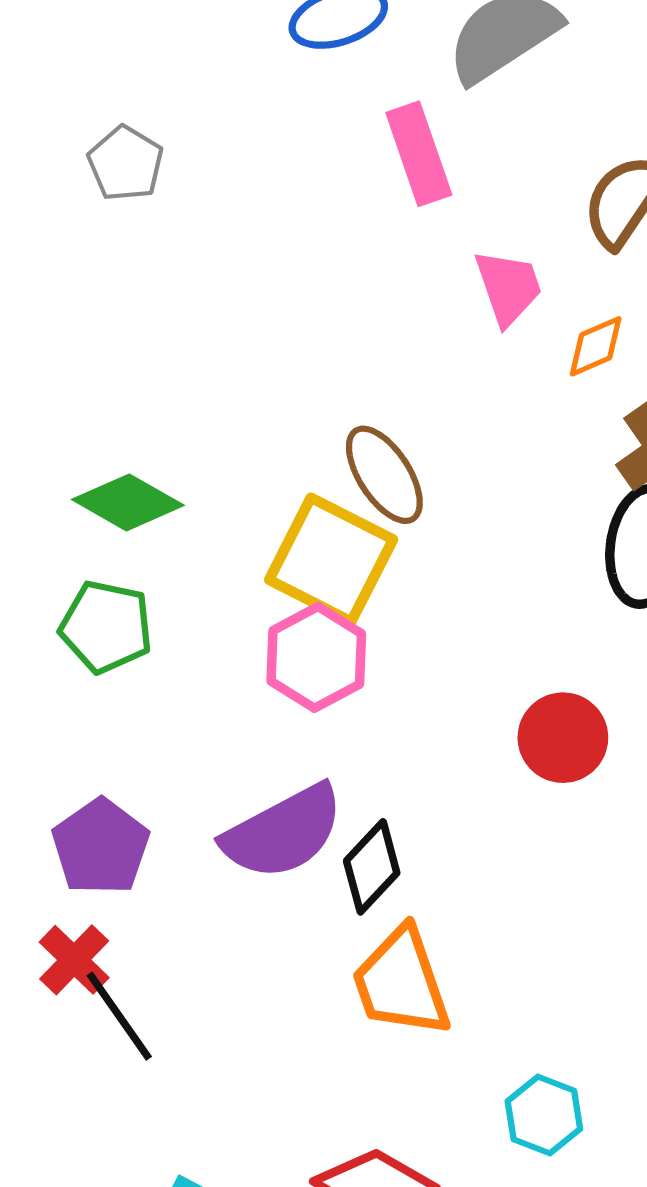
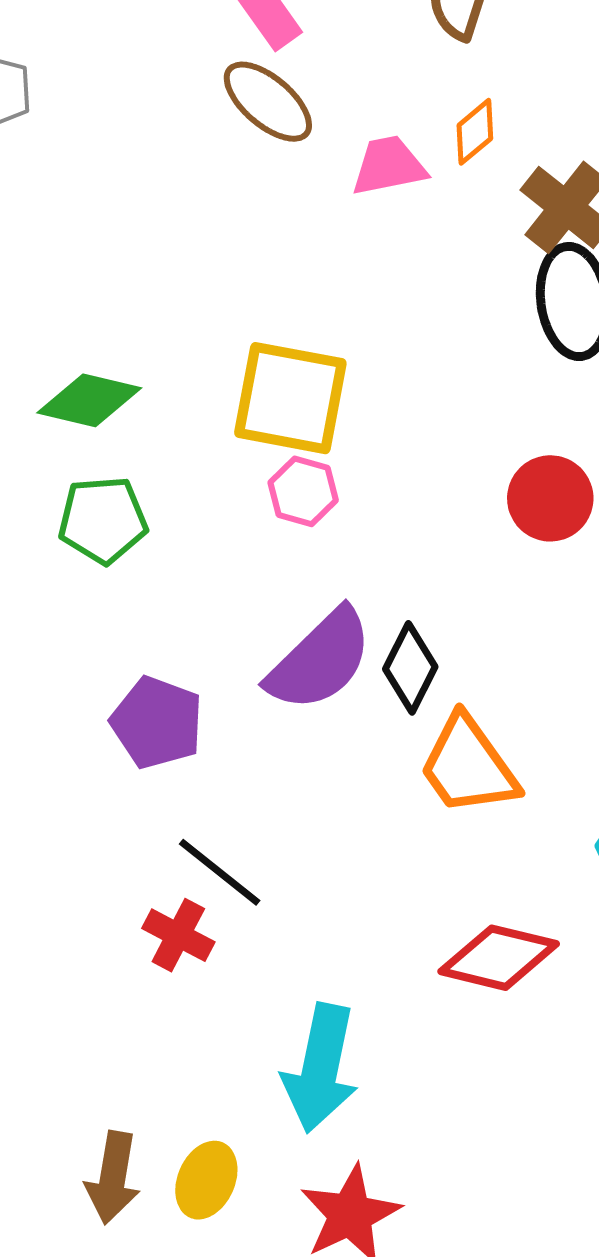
pink trapezoid: (508, 287) -> (389, 166), moved, turned -66
brown ellipse: (384, 475) -> (268, 102), moved
pink hexagon: (316, 657) -> (303, 491), size x0.7
red cross: (74, 960) -> (178, 935), moved

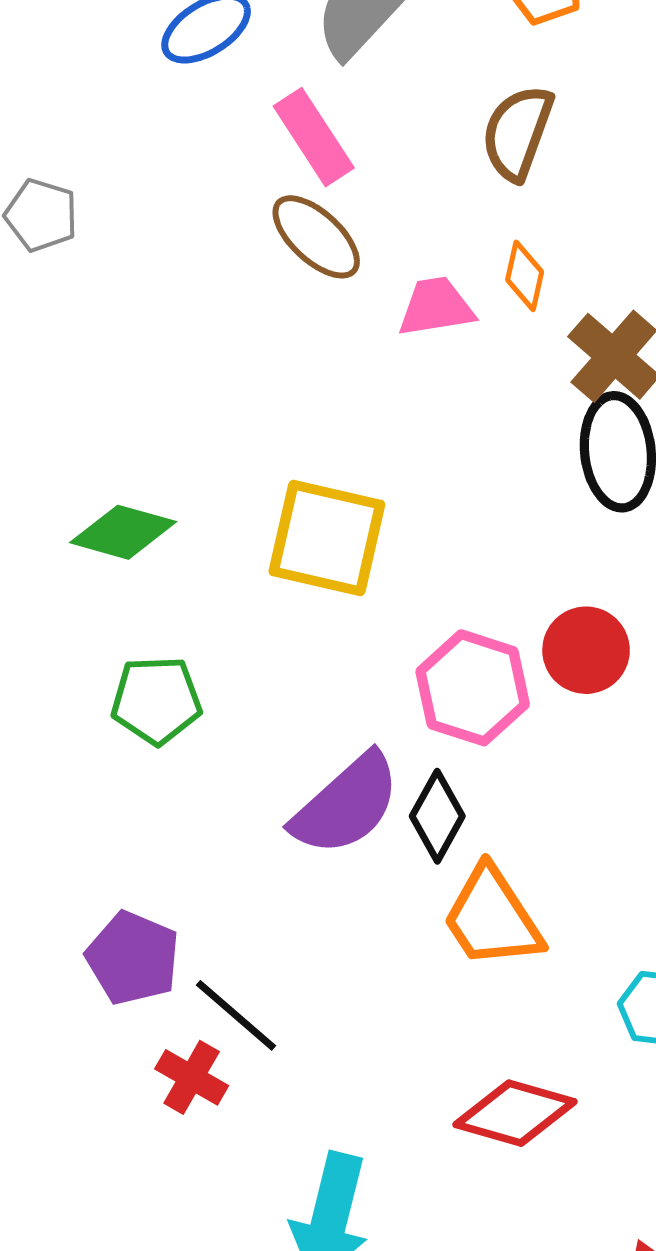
orange diamond: (475, 132) -> (525, 276), turned -40
pink hexagon: (303, 491) -> (473, 688), moved, size x1.6
green pentagon: (103, 520) -> (156, 700), moved
purple pentagon: (157, 723) -> (133, 958), moved

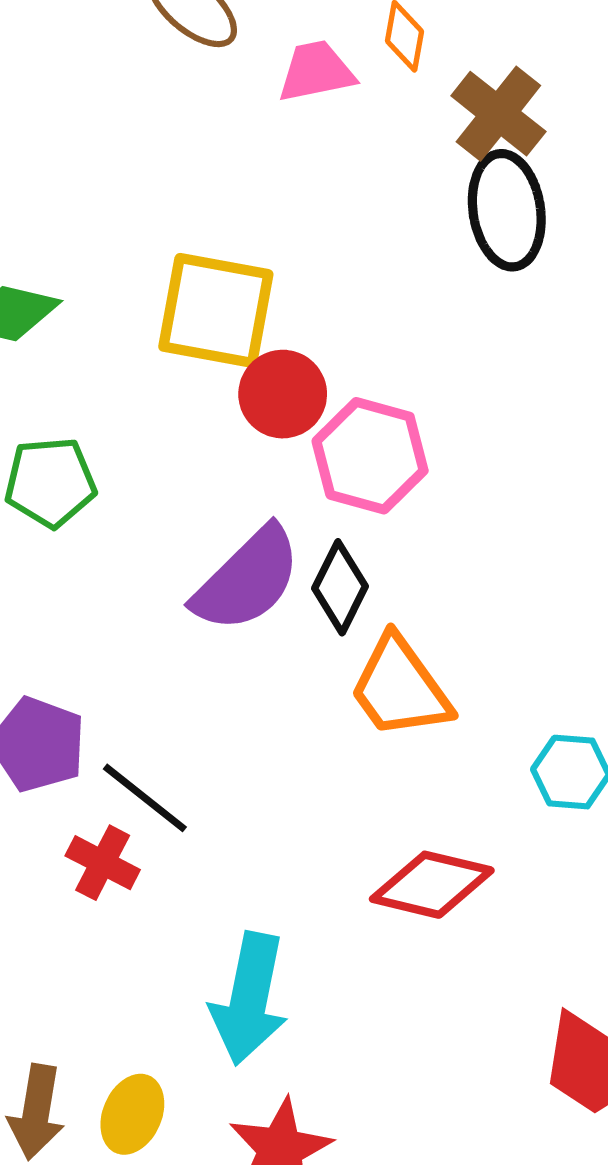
red circle: (586, 650) -> (283, 394), moved

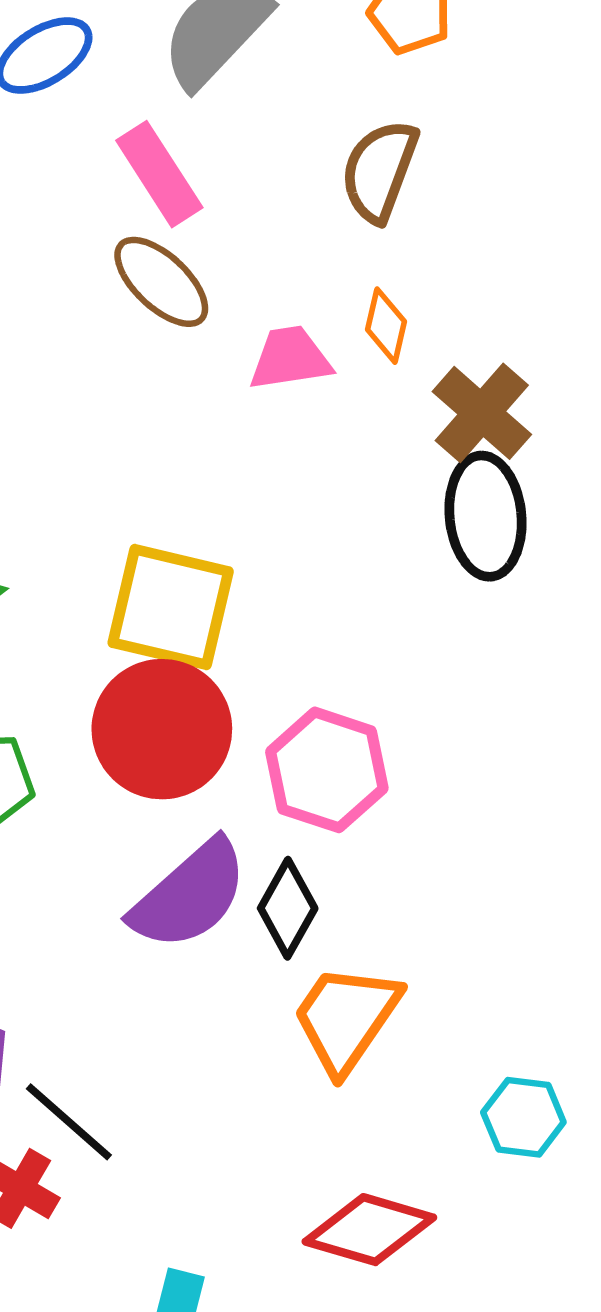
red circle: (283, 394) -> (162, 729), moved, size x1.5
orange trapezoid: (400, 688) -> (346, 1018), turned 67

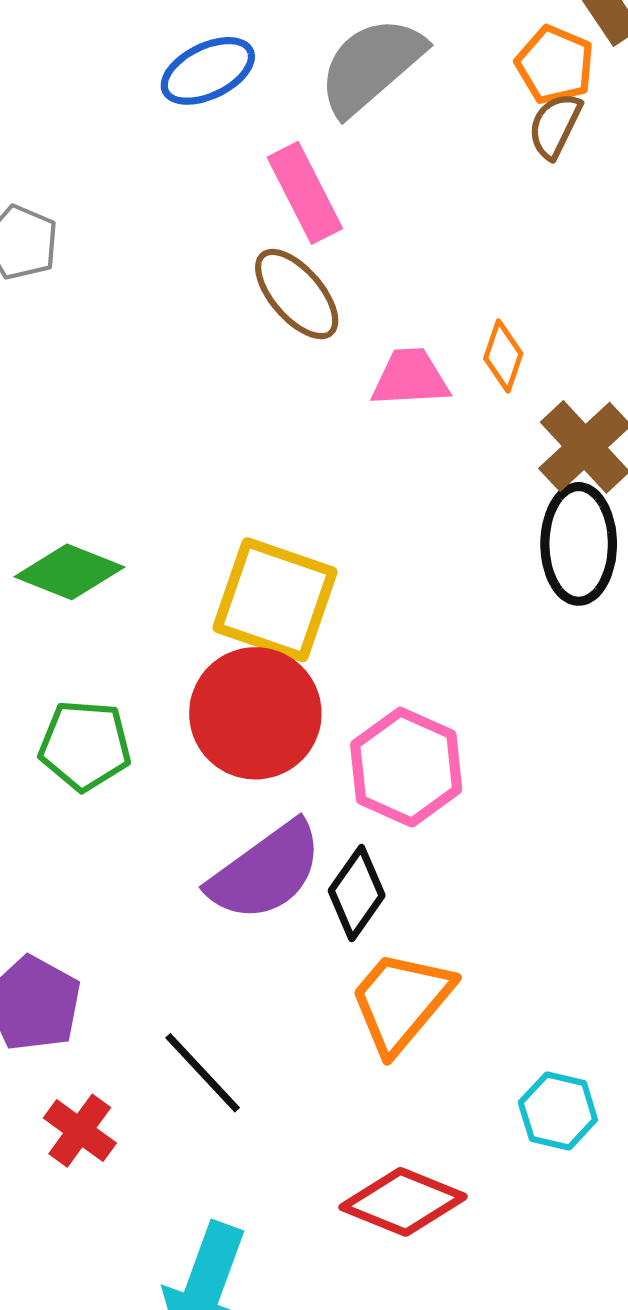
brown semicircle: (379, 171) -> (555, 126), moved, size x0.7
black line: (69, 1122) -> (203, 1073), moved

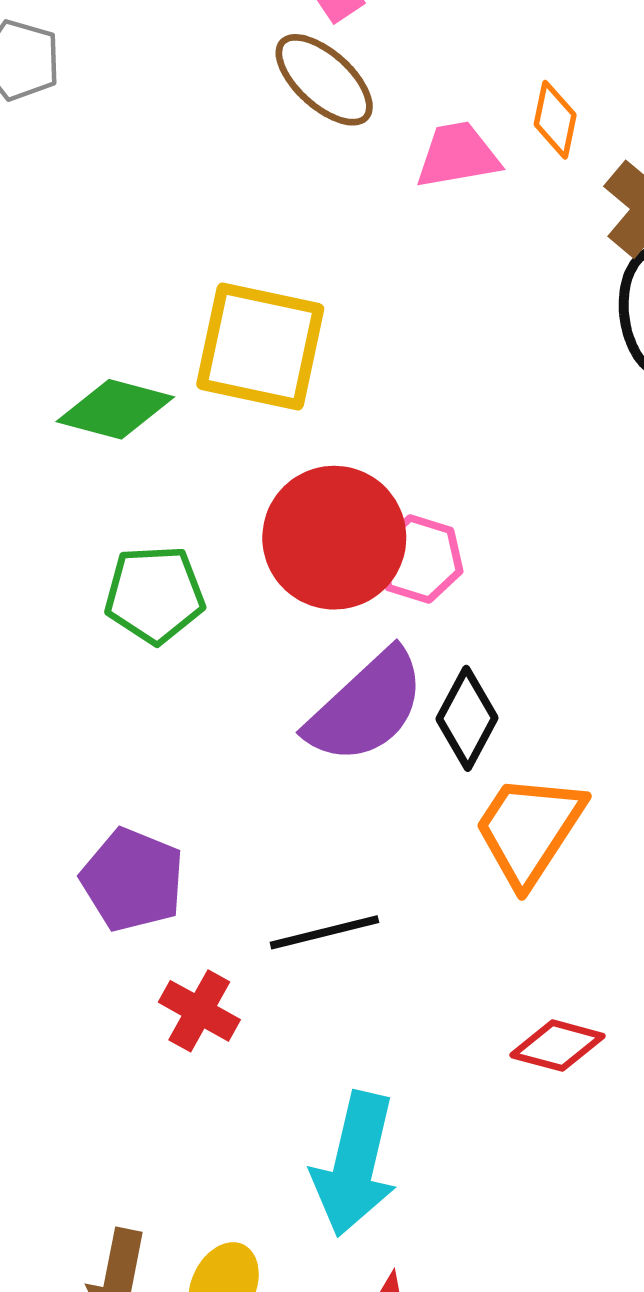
yellow square: (275, 600) -> (260, 346), moved
pink hexagon: (406, 767) -> (419, 559), moved, size x0.7
black line: (203, 1073) -> (324, 932), turned -54
red diamond: (403, 1202) -> (557, 1046), size x0.7

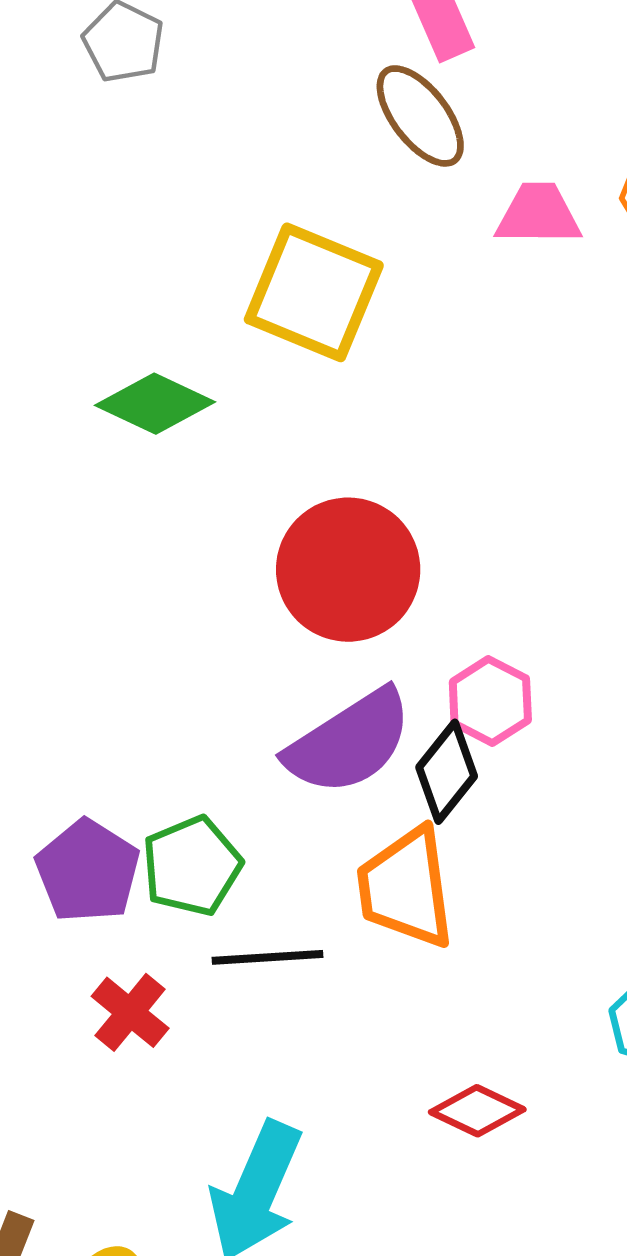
yellow square: (260, 346) -> (314, 292), moved
pink hexagon: (419, 559) -> (490, 701), moved
green pentagon: (155, 594) -> (192, 866), moved, turned -30
orange trapezoid: (529, 830) -> (406, 888), moved, turned -51

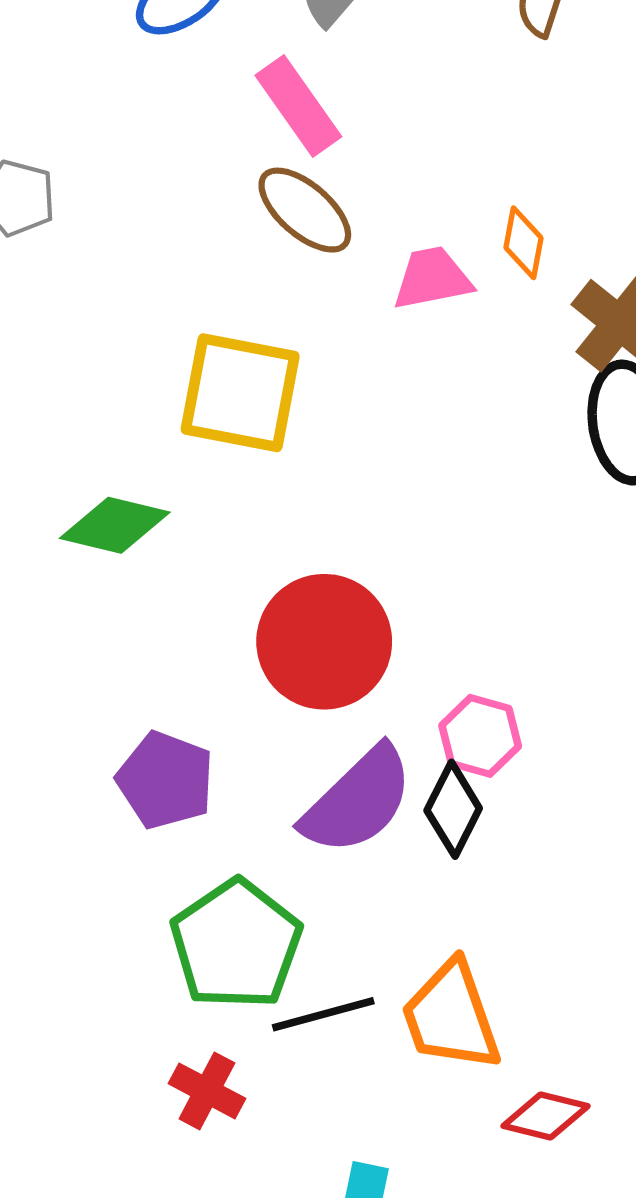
green pentagon: (192, 866) -> (236, 944), size x1.4
purple pentagon: (88, 871) -> (165, 780), moved
orange trapezoid: (406, 888) -> (451, 1016), moved

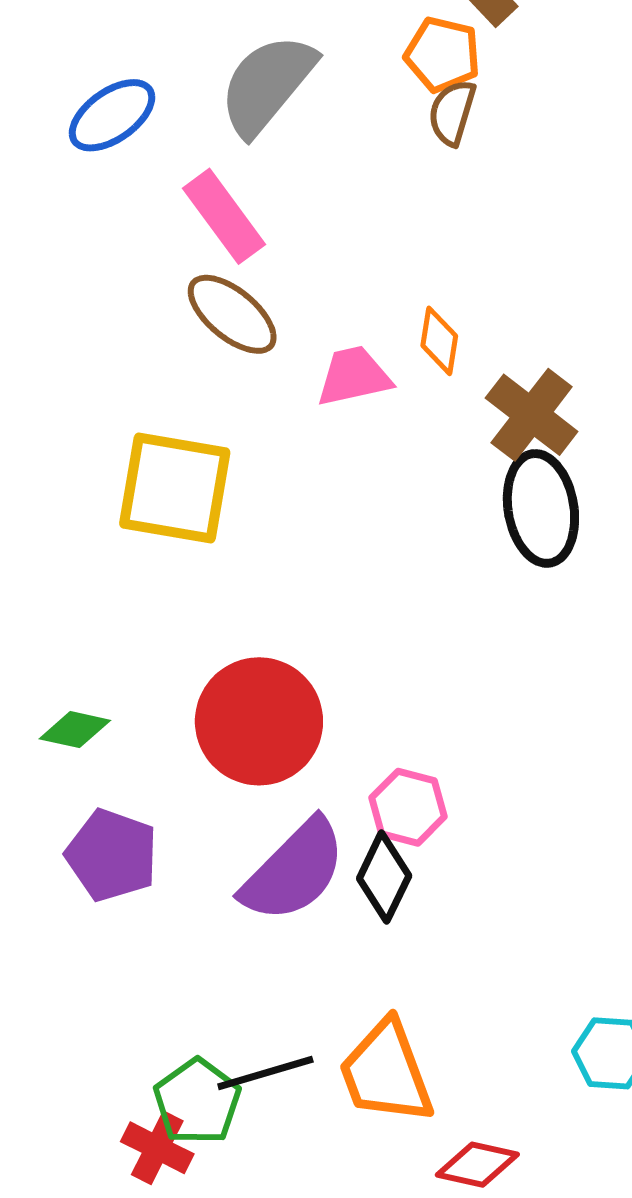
green diamond: (115, 525) -> (75, 730), moved, size x0.7
green pentagon: (236, 944) -> (197, 1102), moved, size x0.7

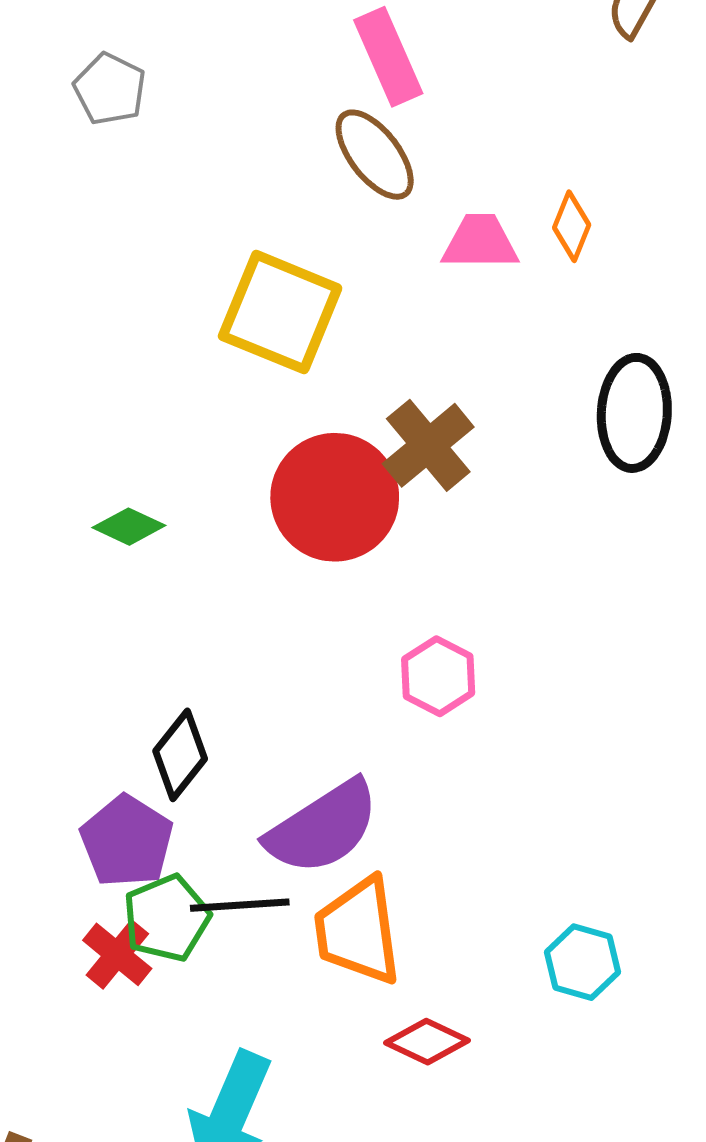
brown cross: (532, 415) -> (428, 445), moved
red circle: (259, 721) -> (335, 497), moved
purple pentagon: (112, 855) -> (127, 841), moved
purple semicircle: (294, 871) -> (323, 827), moved
black diamond: (384, 877) -> (180, 755), moved

